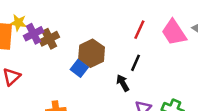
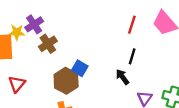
purple cross: (34, 34) -> (34, 24), moved
brown hexagon: (92, 53) -> (66, 81), moved

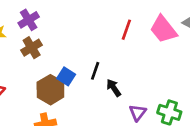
purple cross: (34, 24) -> (29, 20), moved
black line: (132, 56) -> (95, 71), moved

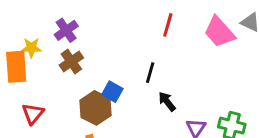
red line: (126, 30) -> (168, 25), moved
black line: (95, 71) -> (150, 73), moved

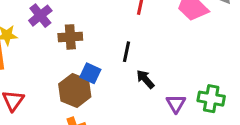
brown cross: (71, 62) -> (70, 37), moved, turned 35

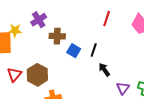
blue square: (90, 73) -> (74, 51), moved
brown hexagon: (75, 90) -> (37, 75), moved

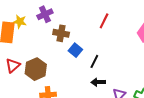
red line: (107, 19) -> (104, 21), moved
black line: (94, 50) -> (94, 61), moved
black arrow: (104, 70) -> (98, 82), moved, turned -64

